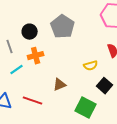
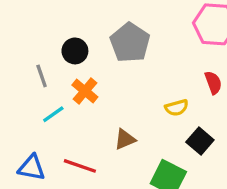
orange cross: (36, 56) -> (85, 91), turned -35

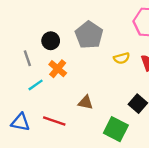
yellow semicircle: (177, 108) -> (122, 58), moved
brown triangle: (125, 139) -> (86, 102), turned 35

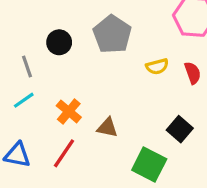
orange cross: (58, 69) -> (69, 111), moved
cyan line: (36, 85) -> (24, 100), moved
red line: (54, 121) -> (64, 153), turned -75

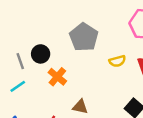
black circle: (59, 42) -> (41, 54), moved
orange cross: (69, 111) -> (57, 77), moved

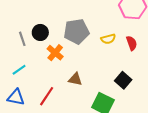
gray pentagon: (84, 37) -> (76, 31), moved, turned 30
cyan line: (18, 86) -> (19, 70), moved

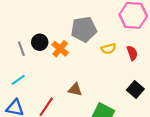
gray pentagon: (76, 31) -> (84, 29), moved
orange cross: (55, 53) -> (60, 49), moved
black square: (123, 80) -> (135, 90), moved

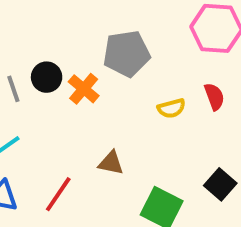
yellow semicircle: (108, 49) -> (171, 108), moved
black square: (135, 90) -> (220, 184), moved

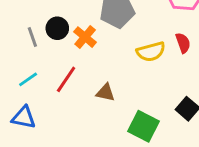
yellow semicircle: (171, 108) -> (151, 52), size x1.4
red line: (58, 194) -> (66, 79), moved

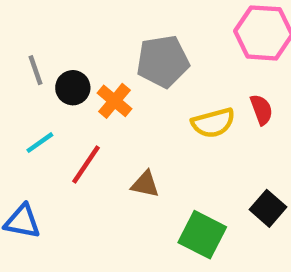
gray line: (32, 37) -> (36, 70), moved
cyan line: (28, 79) -> (40, 143), moved

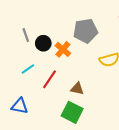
green square: (202, 235) -> (72, 112), moved

